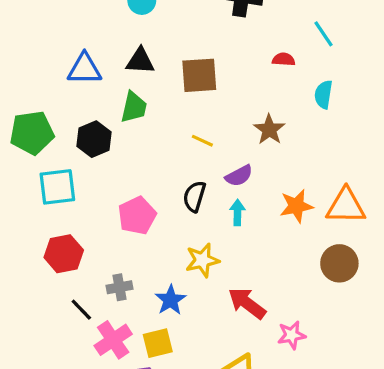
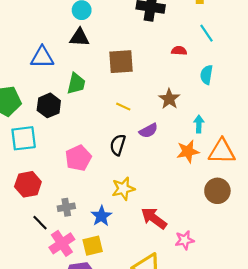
black triangle: (140, 61) -> (79, 38), moved
cyan arrow: (237, 212) -> (199, 124), moved

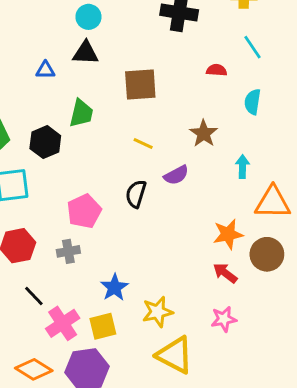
blue triangle: (42, 57) -> (45, 70), moved, size x0.6
orange star: (188, 151) -> (228, 234), moved
yellow star: (123, 189) -> (158, 312), moved
gray cross: (66, 207) -> (68, 251), moved
red arrow: (154, 218) -> (225, 273), moved, size x0.7

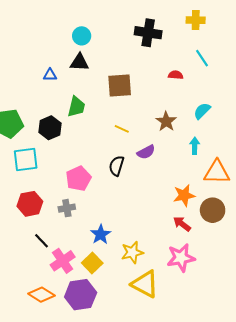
cyan semicircle: (253, 102) -> (202, 111), moved, turned 36
pink star: (224, 319) -> (181, 258), size x1.5
yellow square: (103, 326) -> (92, 263), turned -30

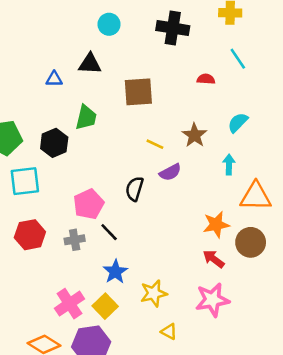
cyan circle: (82, 36) -> (109, 24), moved
yellow line: (122, 129) -> (155, 144), moved
black line: (41, 241) -> (109, 232), moved
yellow triangle: (145, 284) -> (169, 332), size x0.5

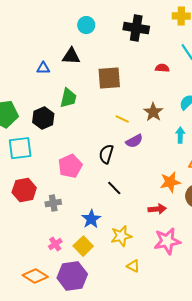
black line: (109, 232) -> (114, 188), moved
gray cross: (75, 240) -> (53, 203), moved
red arrow: (214, 259) -> (157, 209), moved, turned 138
pink cross: (69, 304) -> (55, 244), size x0.6

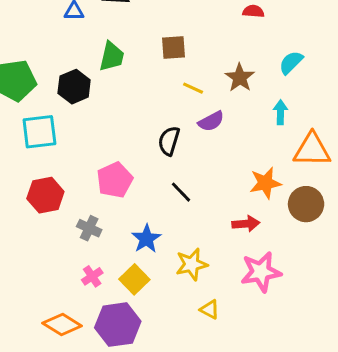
brown square: (109, 78) -> (173, 47), moved, size x0.7
pink pentagon: (70, 166) -> (115, 180), moved
gray cross: (53, 203) -> (89, 228), moved, turned 35

